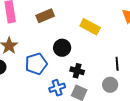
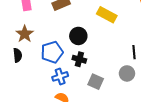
black cross: (77, 71) -> (79, 59), moved
blue cross: (57, 88) -> (60, 76), moved

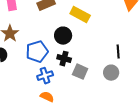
yellow rectangle: (107, 15) -> (80, 14), moved
gray square: (96, 82) -> (80, 72), moved

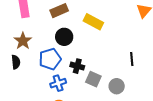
black circle: (63, 36) -> (64, 37), moved
gray circle: (111, 73) -> (117, 86), moved

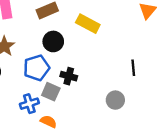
gray square: (93, 79) -> (51, 92), moved
blue cross: (58, 83) -> (29, 104), moved

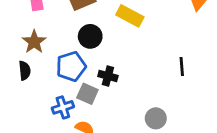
gray circle: (115, 100) -> (156, 118), moved

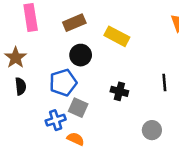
brown star: (34, 42) -> (16, 58), moved
black cross: (108, 76) -> (119, 91), moved
gray circle: (156, 118) -> (152, 130), moved

